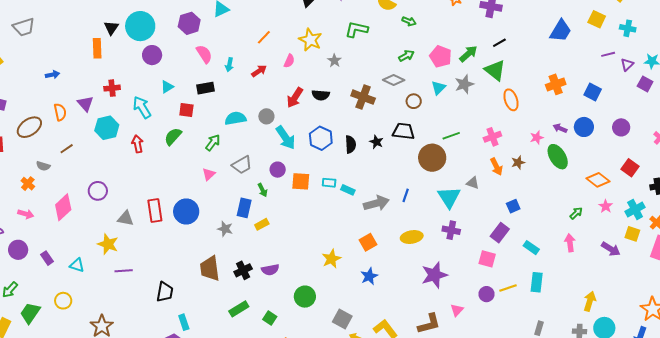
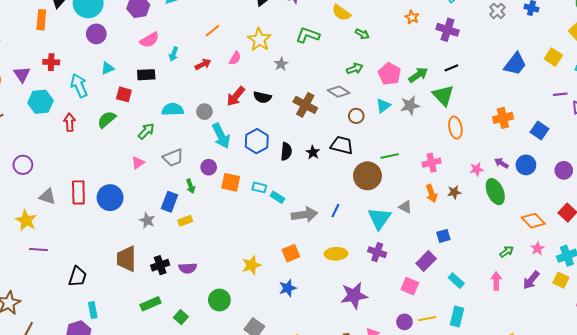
pink semicircle: (204, 54) -> (149, 40), turned 84
purple arrow: (611, 249) -> (531, 280), moved, turned 90

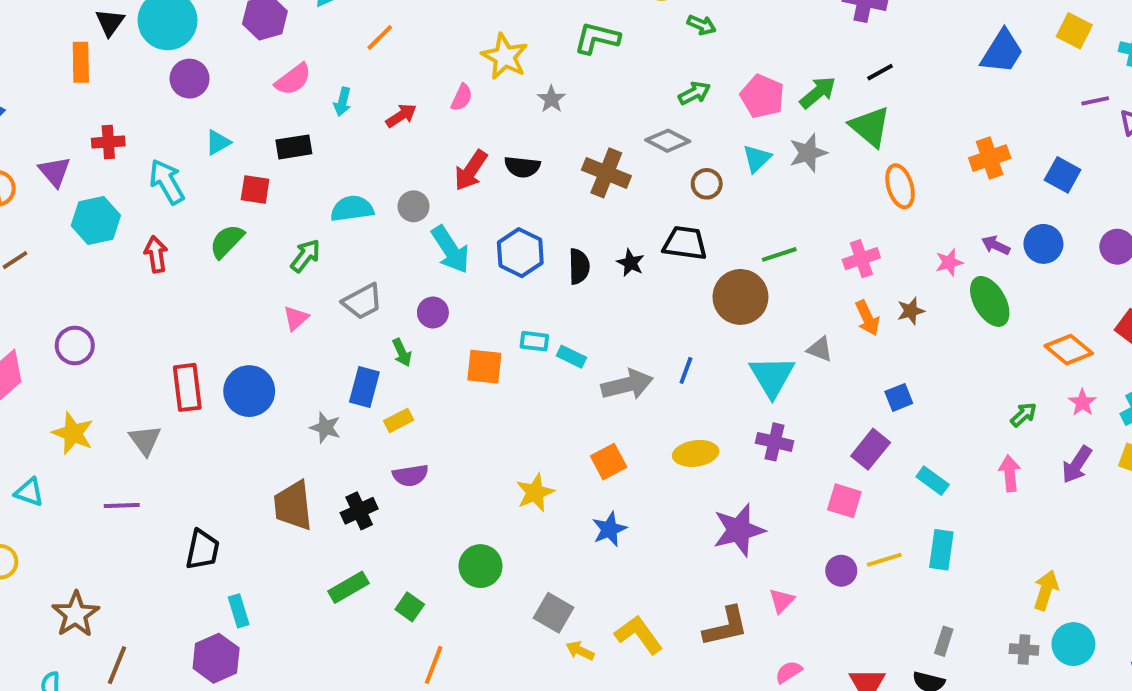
orange line: (212, 31) -> (380, 37), moved
orange square: (231, 182) -> (484, 367), moved
gray triangle: (47, 196) -> (145, 440), moved, turned 42
yellow star: (26, 220) -> (73, 433), moved
purple semicircle: (188, 268) -> (410, 475), moved

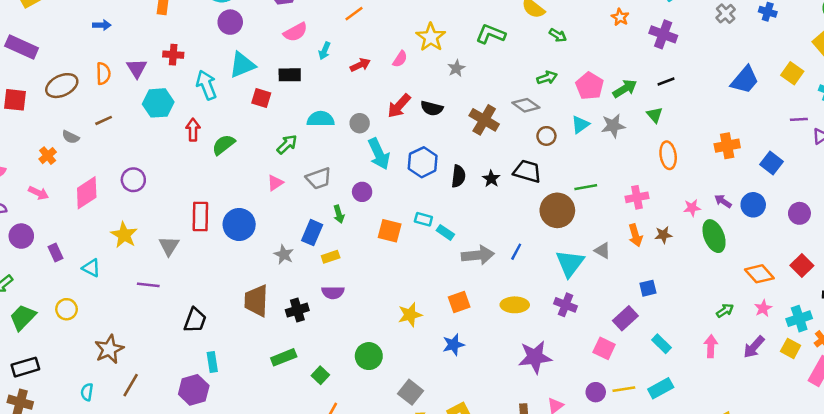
green triangle: (870, 127) -> (655, 115), size x0.6
cyan triangle: (218, 142) -> (242, 65), size x1.6
green semicircle: (227, 241) -> (224, 145), moved
cyan rectangle: (941, 550) -> (661, 388), turned 45

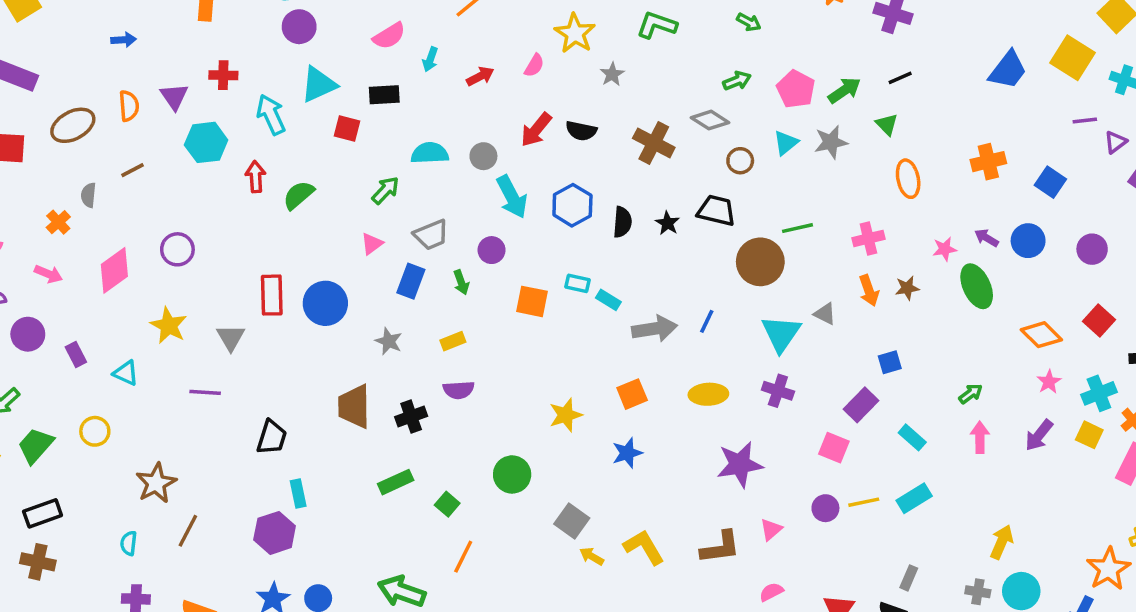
yellow square: (792, 73) -> (1072, 58), size x1.4
gray semicircle: (71, 137) -> (88, 195), turned 72
blue rectangle: (312, 233) -> (411, 281), moved
green arrow: (725, 311) -> (971, 394), moved

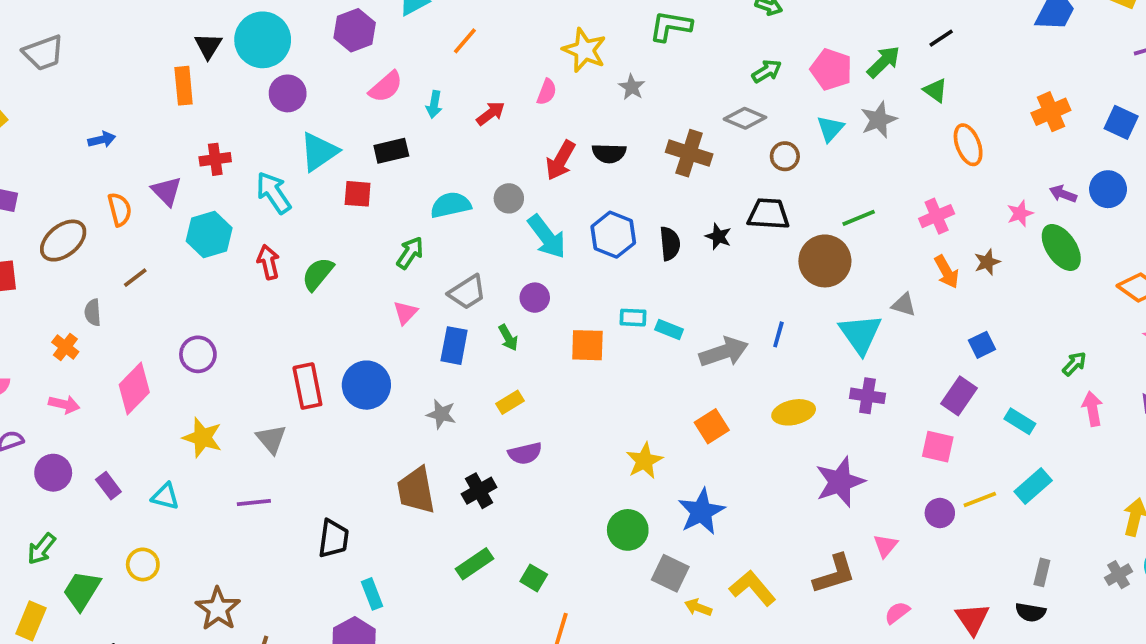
blue star: (627, 453) -> (701, 512), moved, size x1.4
green circle: (512, 474) -> (628, 530), moved
gray cross: (978, 592) -> (1119, 575), turned -30

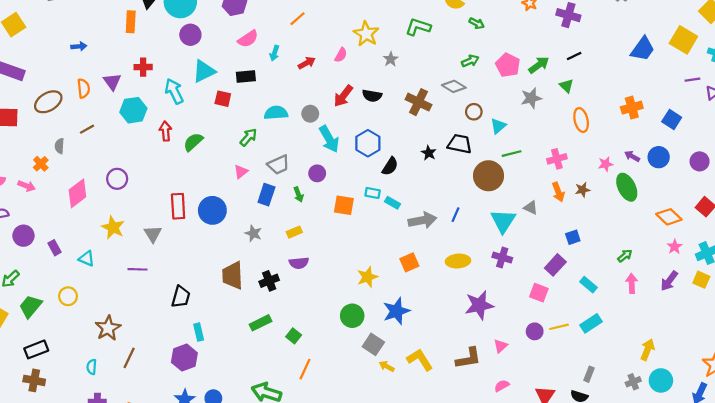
cyan triangle: (830, 129) -> (498, 126), moved
black semicircle: (670, 244) -> (390, 166), moved, turned 30
pink arrow: (64, 404) -> (27, 186), moved

